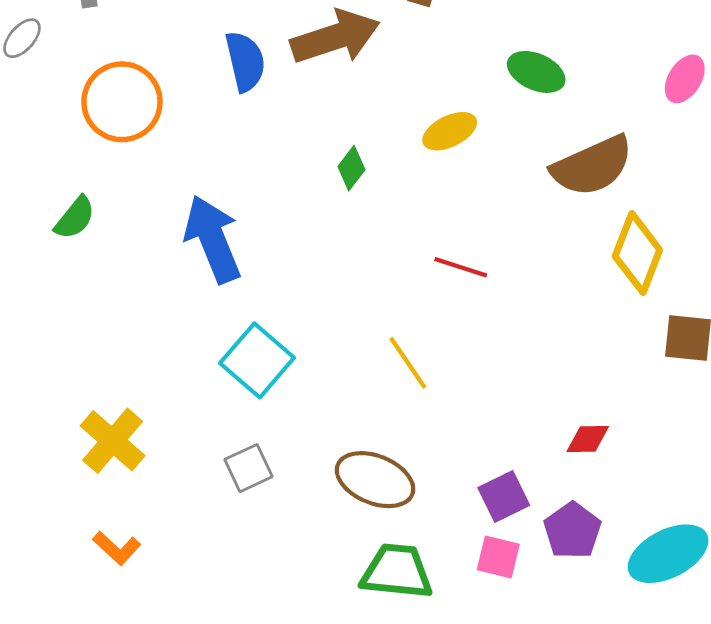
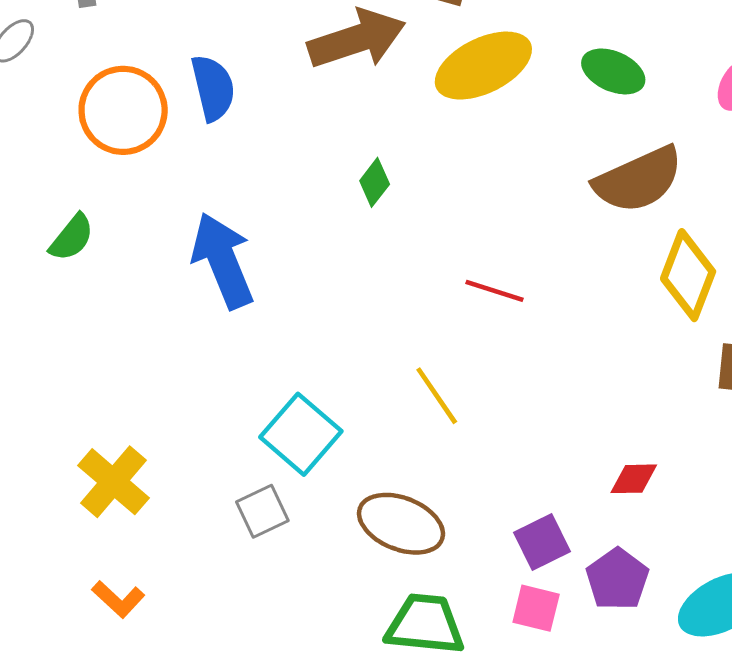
blue semicircle: (245, 61) -> (213, 88), moved
green ellipse: (536, 72) -> (613, 71), moved
yellow ellipse: (450, 131) -> (483, 66), moved, size x1.6
cyan square: (257, 360) -> (301, 434), moved

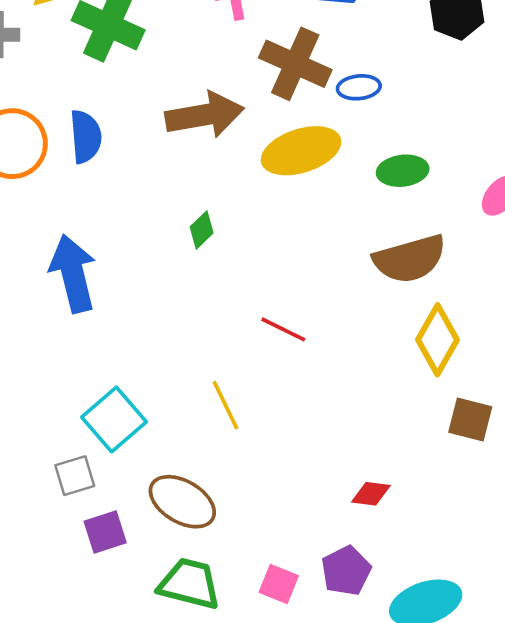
green ellipse: (613, 71) -> (403, 171), turned -39
purple square: (542, 542) -> (105, 532), moved

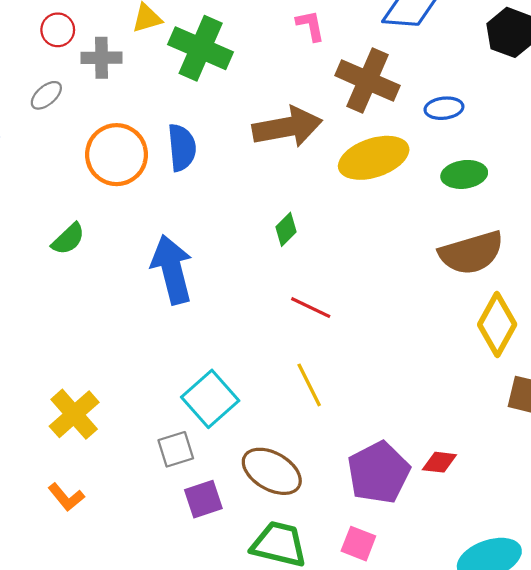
blue ellipse: (359, 87) -> (444, 108), moved
red line: (283, 329) -> (311, 308), moved
purple pentagon: (346, 571) -> (379, 473), moved, size x1.4

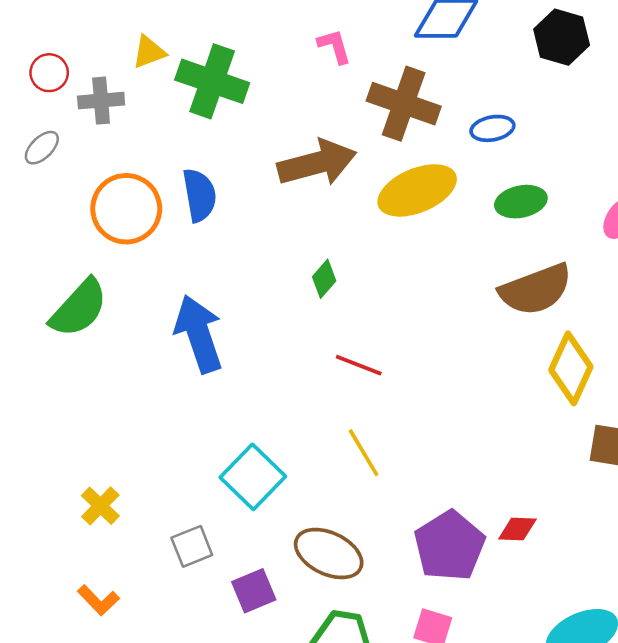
green semicircle: (68, 239) -> (79, 308), size x1.6
yellow cross: (74, 414) -> (100, 506), size x0.7
gray square: (176, 449) -> (192, 546), moved

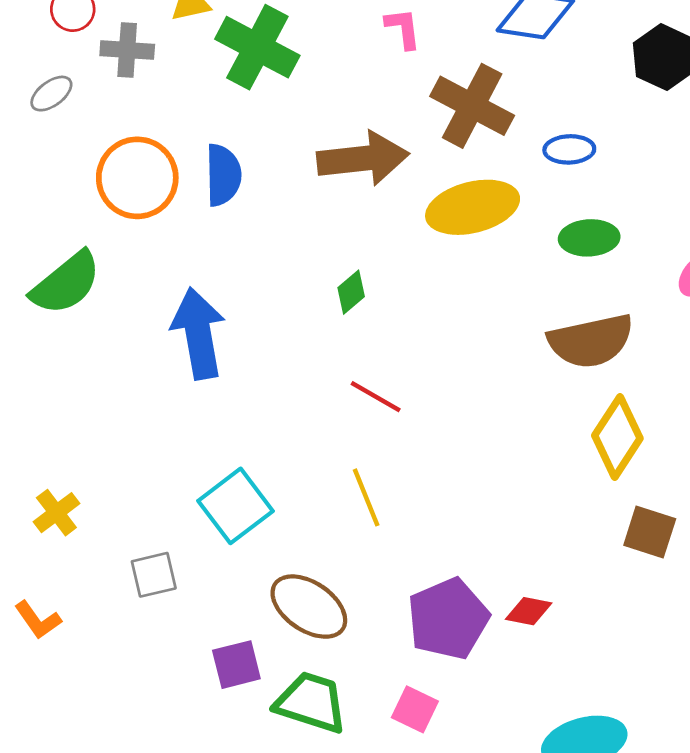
purple square: (254, 591) -> (236, 665), moved

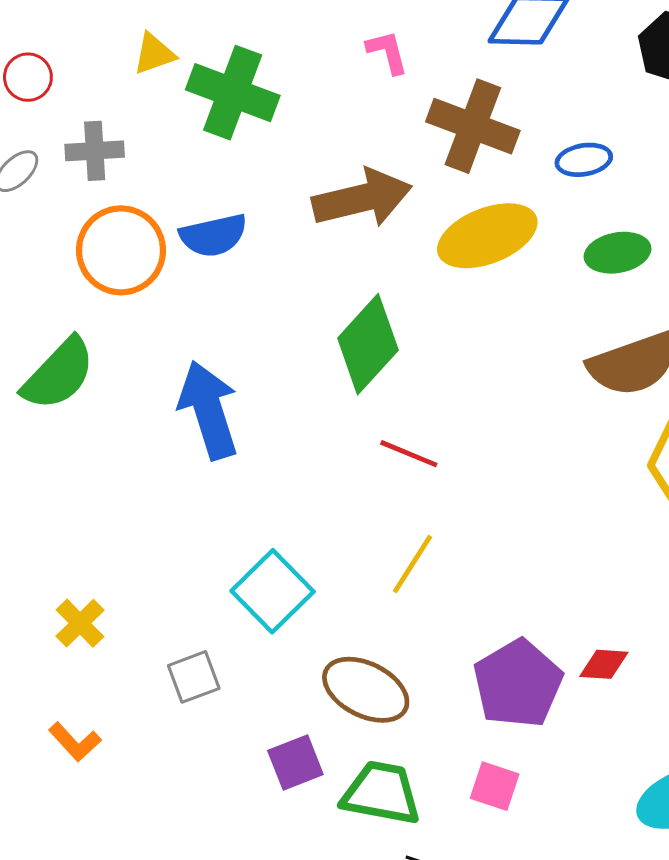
gray cross: (127, 50) -> (95, 151), moved
blue semicircle: (223, 175) -> (213, 235), turned 86
green diamond: (351, 292) -> (368, 344), size x2.0
yellow line: (366, 497) -> (412, 564), turned 62

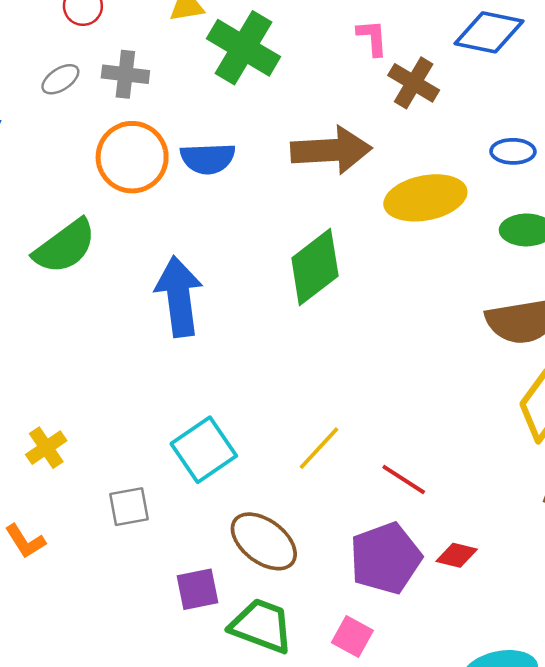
brown cross: (473, 126) -> (414, 83), moved, size x0.7
red line: (409, 454) -> (404, 480), moved

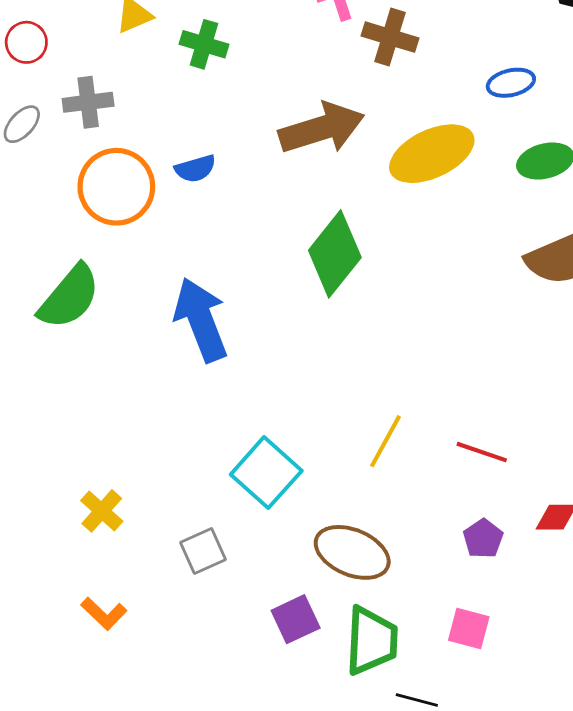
green cross: (243, 48) -> (204, 44), size x0.6
blue semicircle: (208, 158) -> (195, 169), size x0.7
purple pentagon: (386, 558) -> (483, 539), size x0.5
green trapezoid: (261, 626) -> (371, 641), turned 86

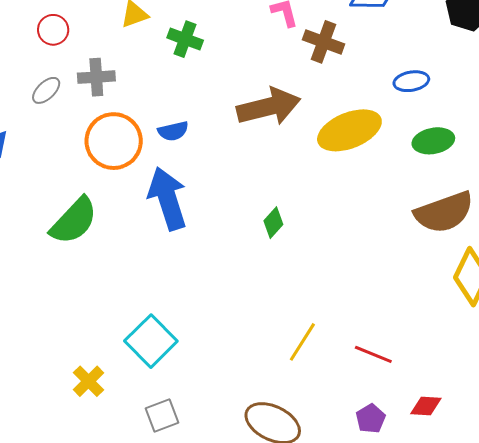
green diamond: (335, 254) -> (273, 223), moved, size x0.5
blue arrow: (201, 320) -> (168, 199), moved
cyan square: (266, 473) -> (151, 341), moved

